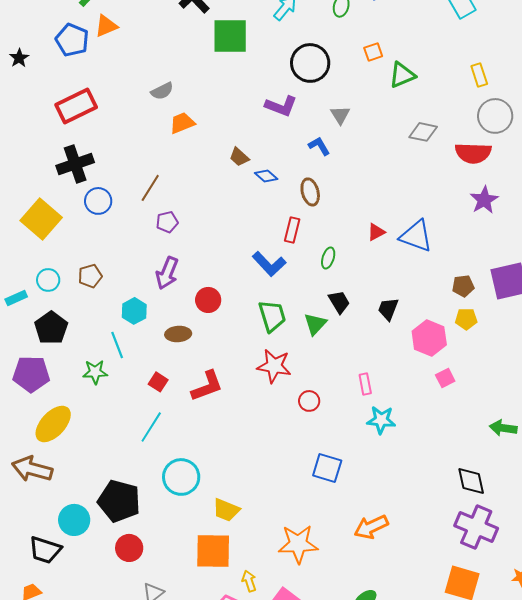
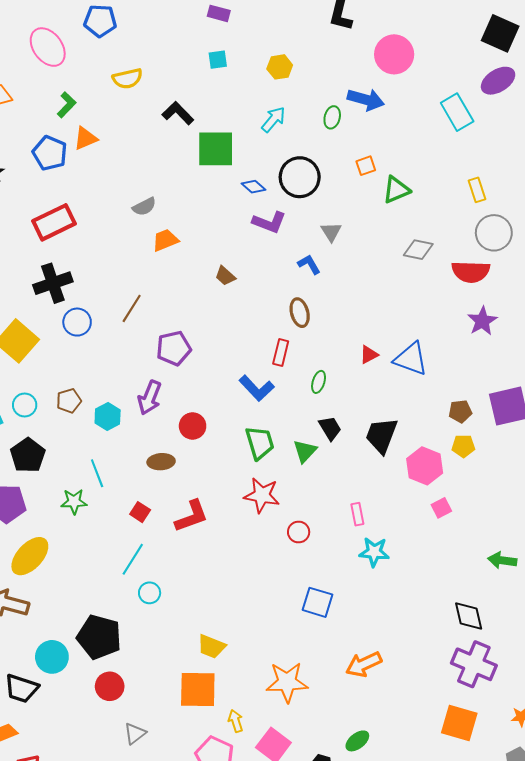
blue diamond: (266, 176) -> (253, 187), moved
purple pentagon: (167, 222) -> (174, 348), moved, size x1.5
black trapezoid: (388, 309) -> (382, 435), size x1.5
cyan hexagon: (134, 311) -> (108, 417), moved
cyan circle: (181, 477) -> (150, 593), moved, size x0.6

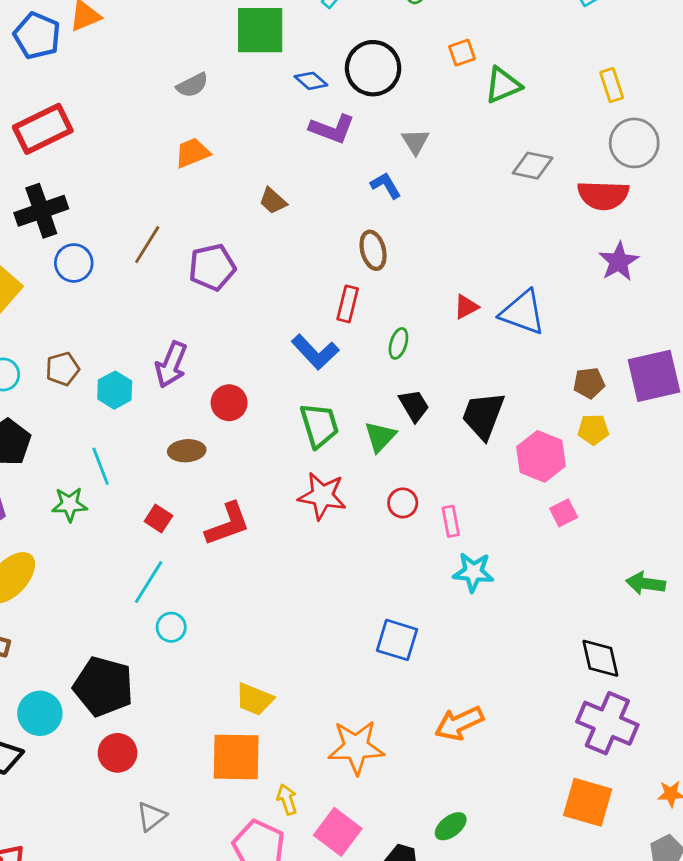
gray semicircle: (144, 207) -> (192, 85), moved
purple pentagon: (174, 348) -> (212, 267), moved
red circle: (299, 532) -> (403, 503), moved

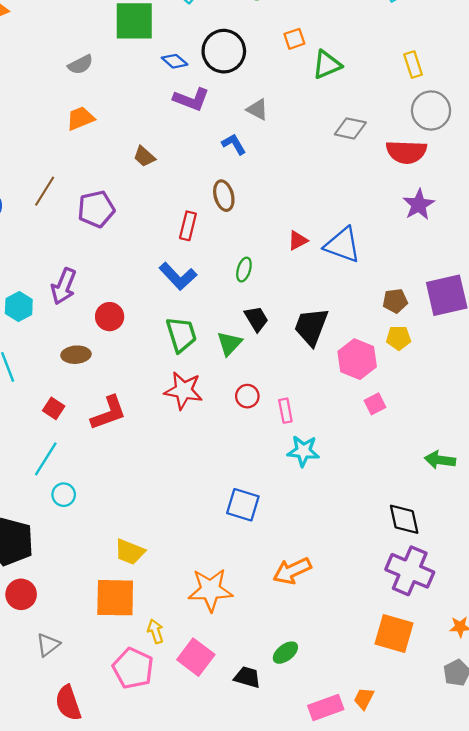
gray triangle: (415, 142) -> (257, 109), turned -30
red rectangle: (348, 304) -> (188, 226), moved

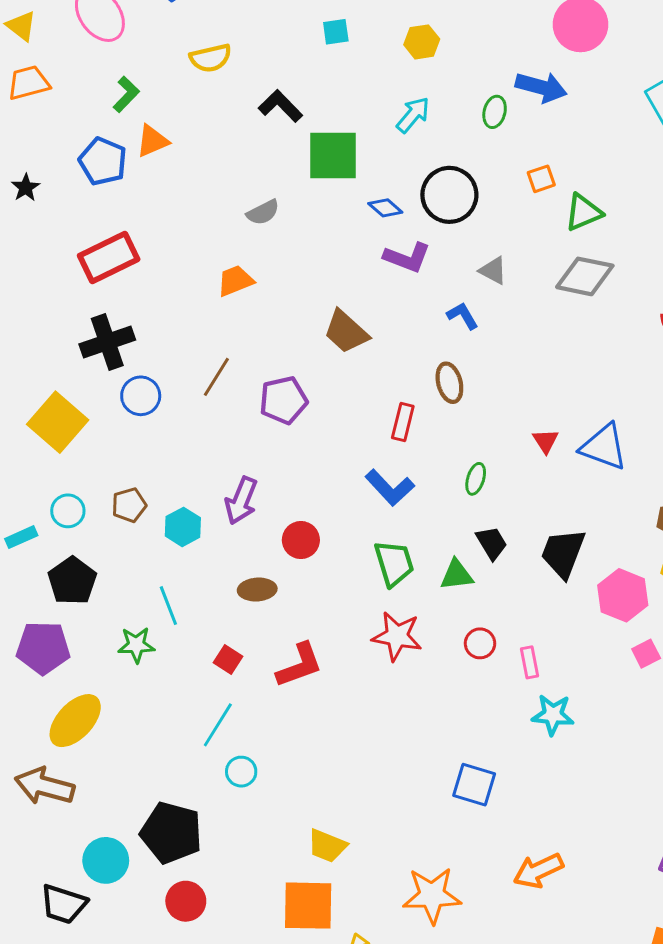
orange trapezoid: (80, 118) -> (235, 281), moved
gray diamond: (350, 128) -> (585, 276), moved, size x1.4
brown trapezoid: (144, 156) -> (346, 332), size x1.6
red triangle: (298, 240) -> (546, 441), turned -35
green triangle: (229, 343) -> (457, 575), turned 40

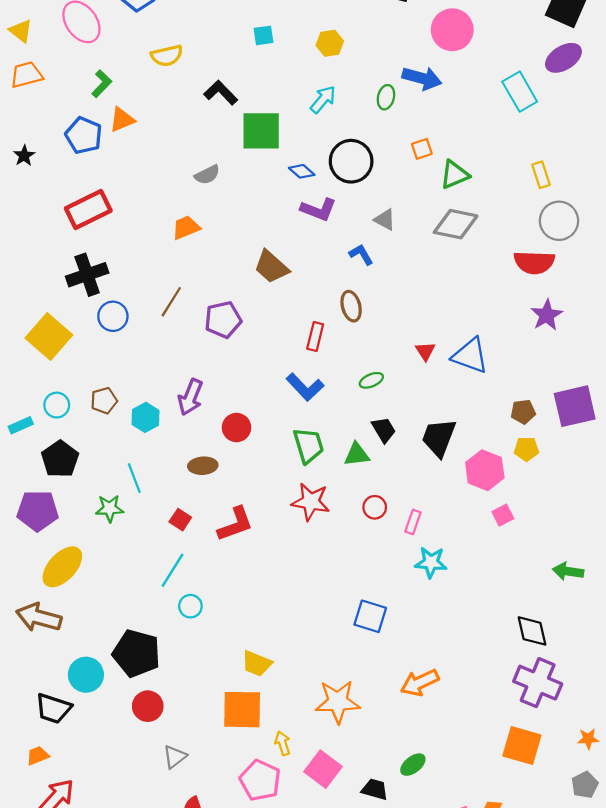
green ellipse: (476, 479) -> (371, 380), turned 50
pink rectangle: (530, 662) -> (413, 522), turned 30

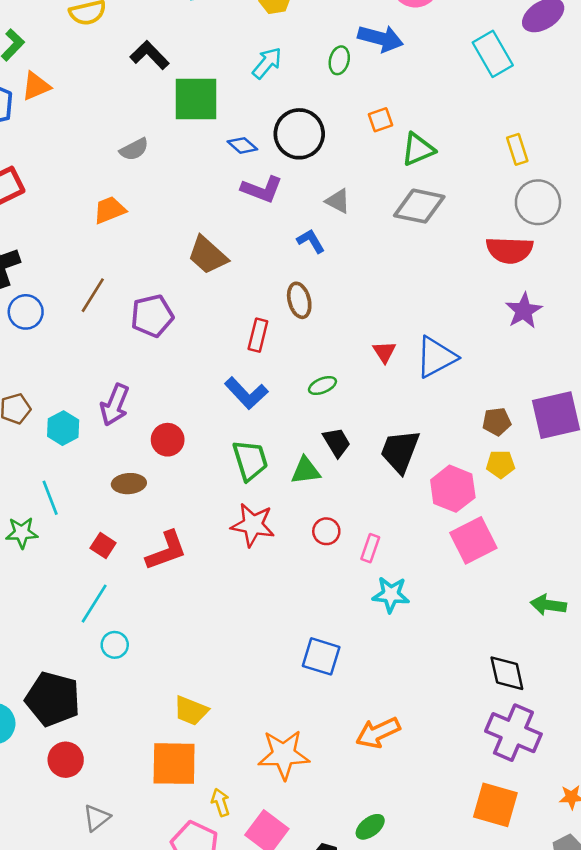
blue triangle: (470, 356) -> (436, 357), turned -48
pink square: (503, 515) -> (473, 540), size x1.8

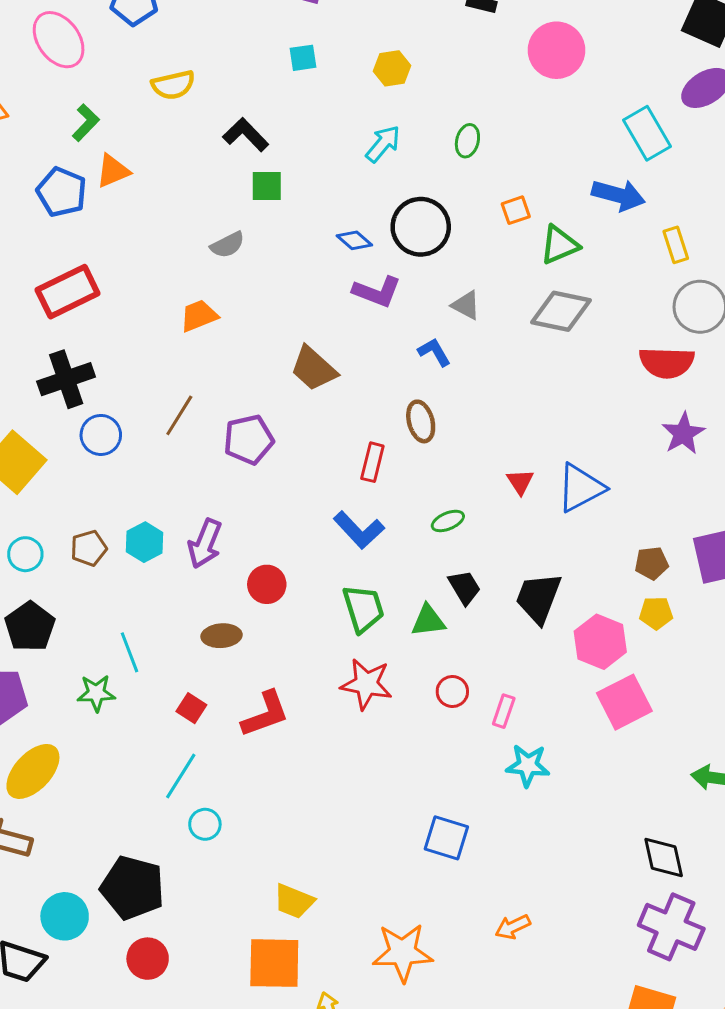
blue arrow: (381, 38) -> (618, 195), moved
green square: (196, 99) -> (267, 186), moved, size x0.6
cyan hexagon: (63, 428) -> (145, 542), moved
orange arrow: (378, 733) -> (513, 927), size x0.7

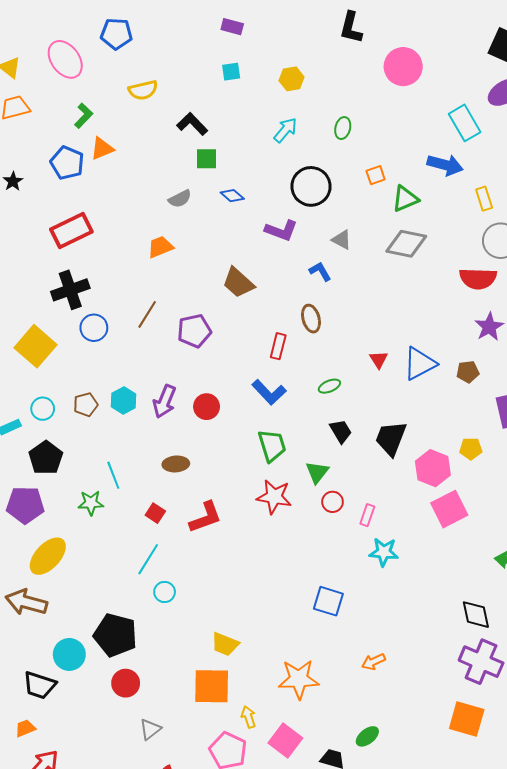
blue diamond: (354, 240) -> (232, 196), moved
brown pentagon: (652, 563) -> (468, 372), moved
red circle: (267, 584) -> (207, 407), moved
green triangle: (428, 621) -> (317, 472), moved, turned -45

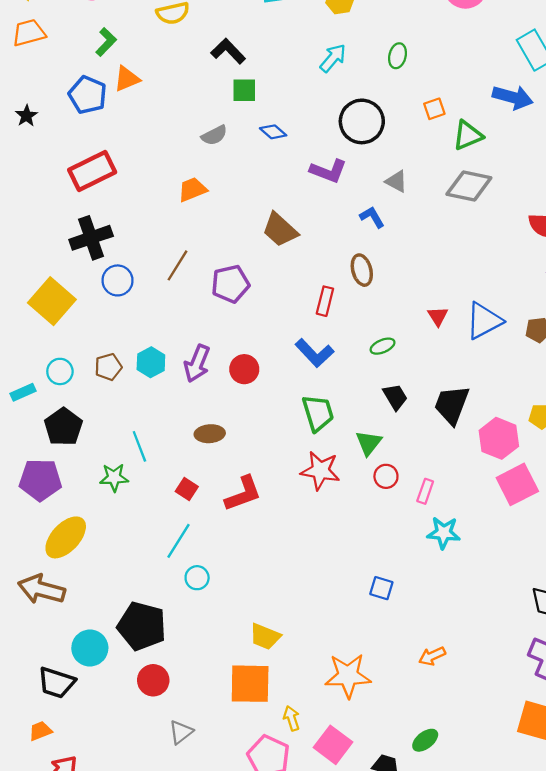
blue square: (328, 601) -> (381, 588), size x0.7

